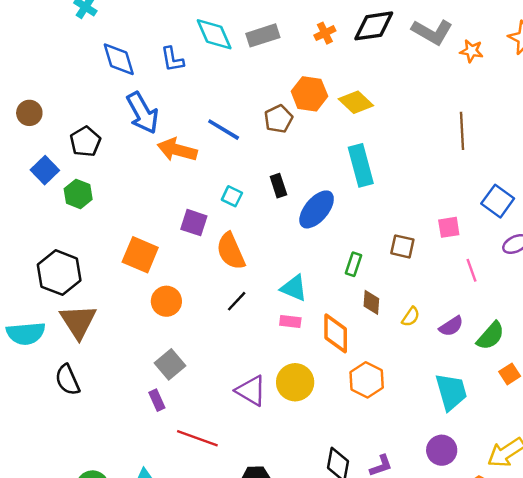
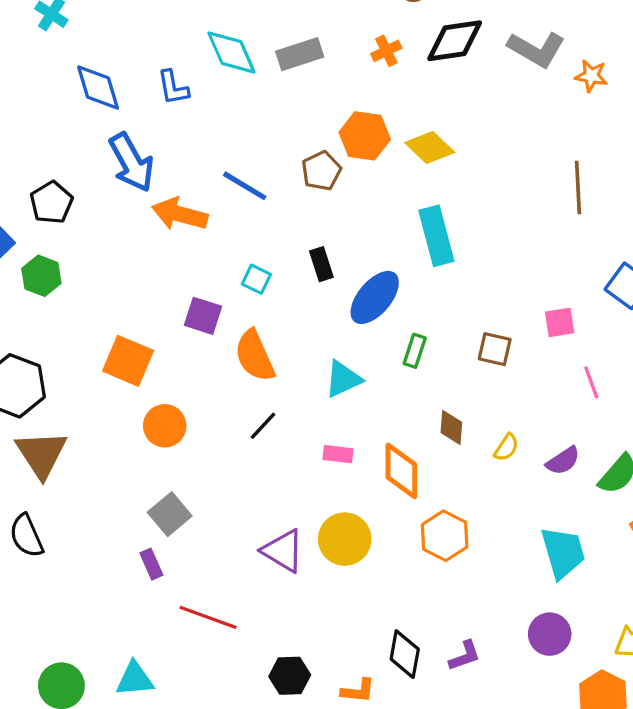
green rectangle: (354, 264) -> (415, 351), moved
cyan triangle: (294, 288) -> (343, 379), moved, turned -48

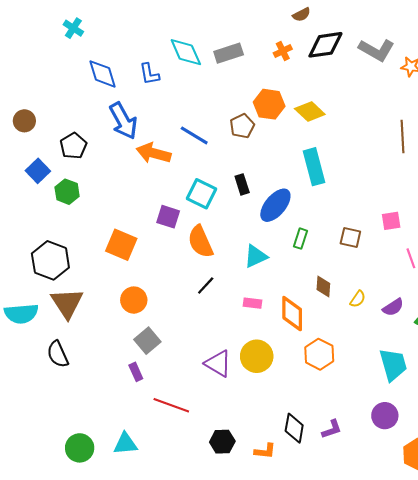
cyan square: (256, 279) -> (201, 194), size x1.6
orange circle: (165, 426) -> (134, 300), moved

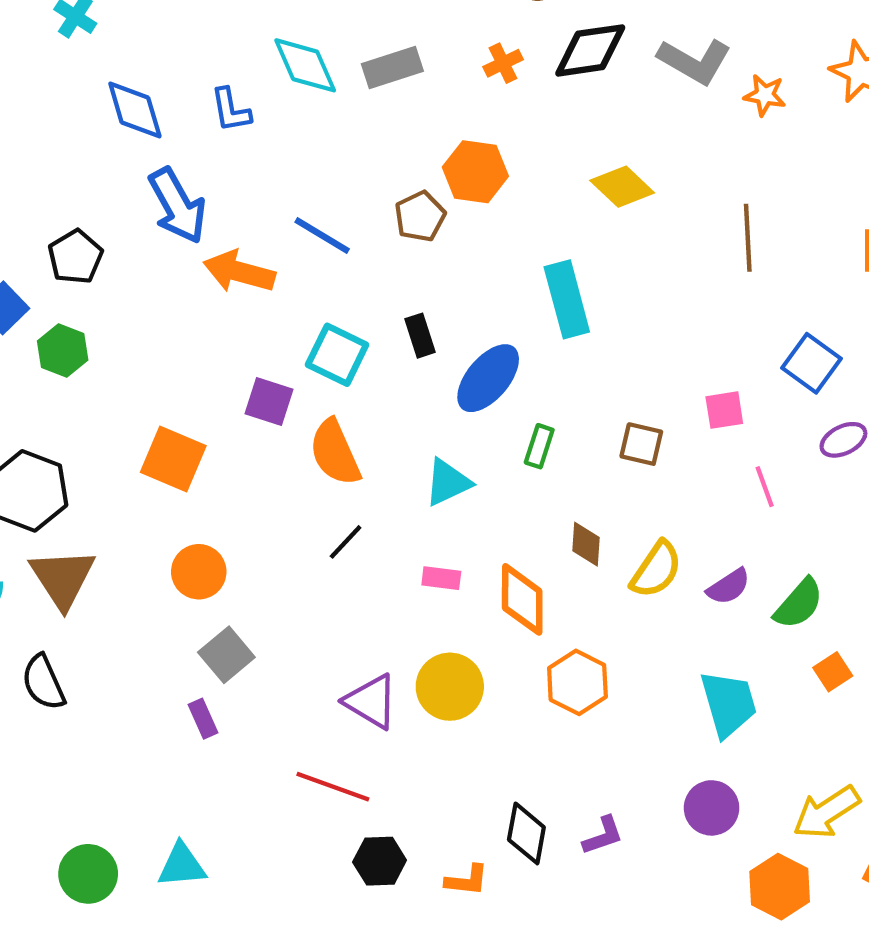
yellow diamond: (310, 111) -> (622, 187), moved
yellow semicircle: (358, 299) -> (656, 570), size x1.6
red line: (171, 405) -> (333, 787), moved

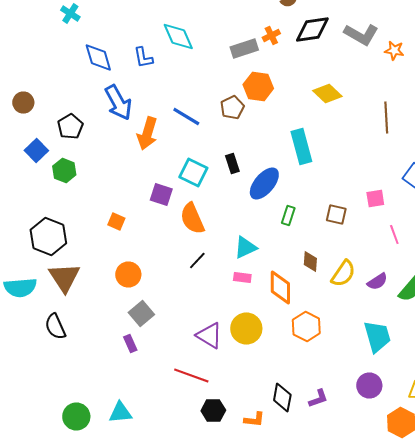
gray rectangle: (392, 67) -> (244, 48), moved
orange arrow: (239, 272) -> (147, 134), turned -88
orange square: (173, 459) -> (116, 222), size x0.6
cyan triangle: (448, 482) -> (245, 248), moved

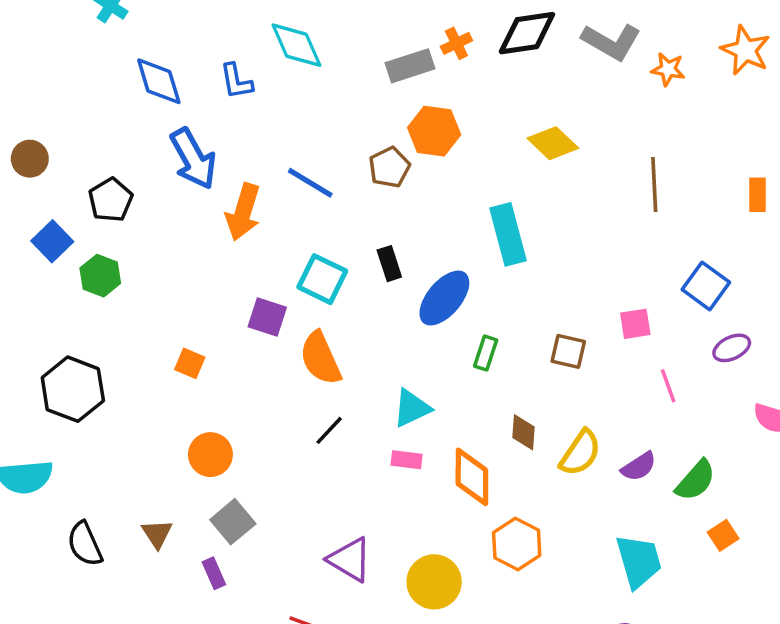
brown triangle: (64, 278) -> (157, 534), moved, size x0.6
yellow circle: (246, 328) -> (434, 582), moved

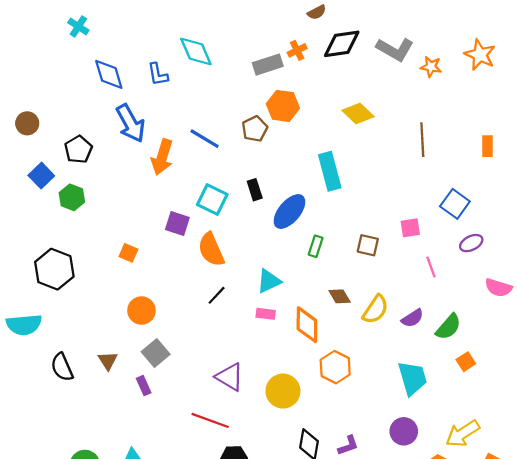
brown diamond: (524, 432) -> (340, 296), turned -35

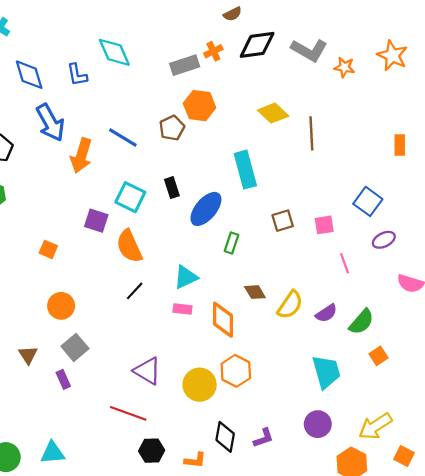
brown line: (422, 140) -> (311, 133), moved
brown square: (368, 245) -> (283, 221), moved, turned -30
orange hexagon: (335, 367) -> (236, 371), moved

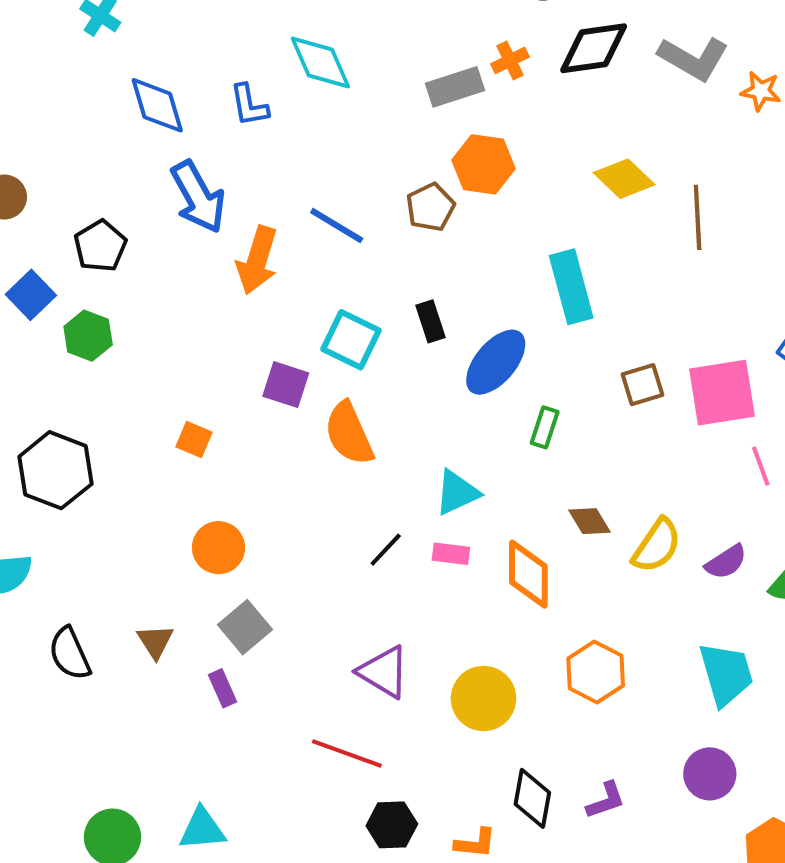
pink square: (324, 225) -> (722, 393), size x1.8
black line: (135, 291) -> (386, 550), moved
orange hexagon: (236, 371) -> (596, 672), moved

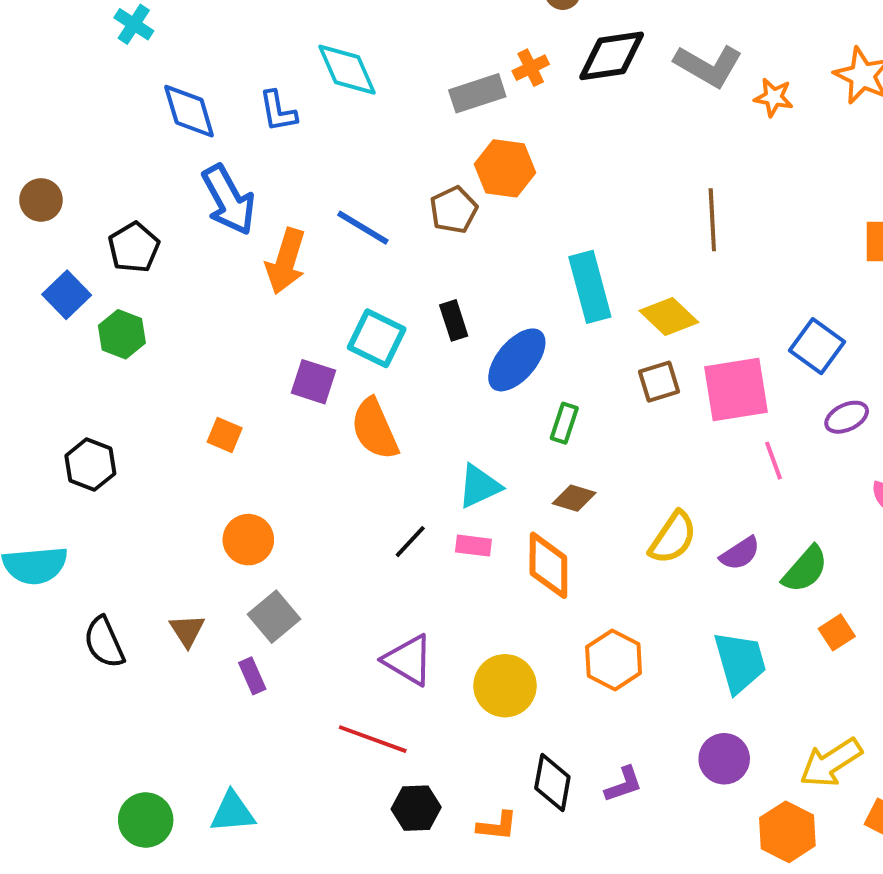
yellow diamond: (624, 179) -> (669, 316), moved
black hexagon: (55, 470) -> (90, 465), size x0.7
brown diamond: (590, 521) -> (574, 498), moved, turned -42

